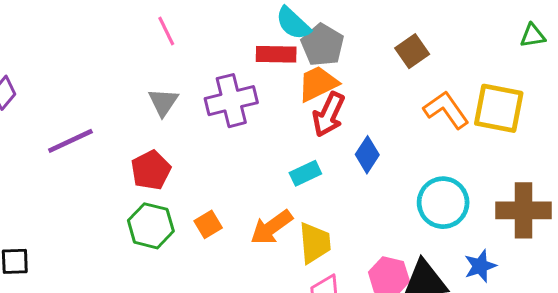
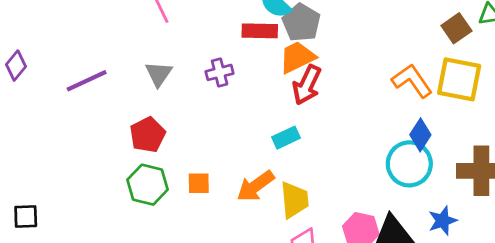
brown square: (412, 51) -> (456, 28), moved
purple cross: (231, 101) -> (220, 72), size x0.6
purple line: (70, 141) -> (87, 81), moved
blue diamond: (367, 155) -> (420, 135), moved
orange square: (208, 224) -> (199, 183), turned 30

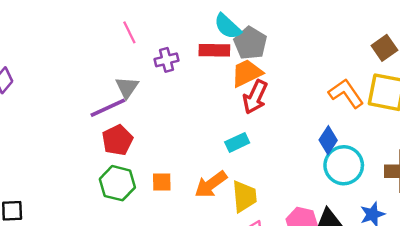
purple cross: (220, 72) -> (166, 60), moved
purple line: (87, 81) -> (108, 108), moved
blue diamond: (420, 135) -> (328, 140), moved

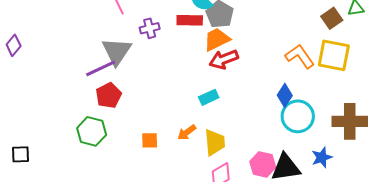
gray triangle: (127, 87) -> (117, 51), size x1.5
red arrow: (255, 97) -> (224, 59), turned 44
orange square: (162, 182) -> (150, 140), moved
green hexagon: (117, 183) -> (92, 131), moved
orange arrow: (211, 184) -> (187, 132), size x0.7

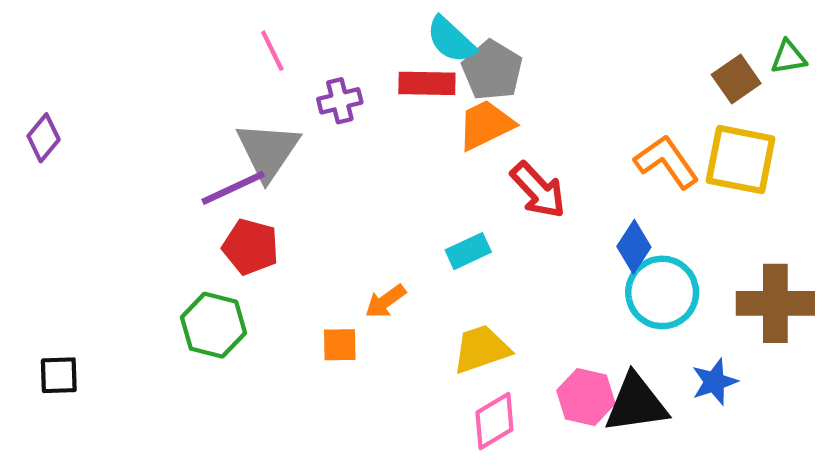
red arrow: (224, 59) -> (538, 190), moved, turned -112
red pentagon: (109, 95) -> (250, 247), turned -30
orange arrow: (187, 132) -> (386, 301), moved
yellow trapezoid: (215, 142) -> (481, 349), turned -104

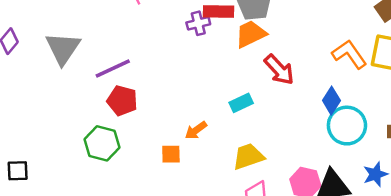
purple cross: (340, 101) -> (198, 23), moved
gray triangle: (268, 151) -> (63, 48), moved

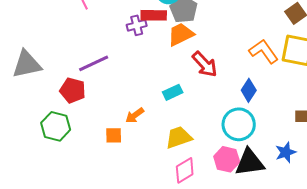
gray triangle: (63, 48) -> (27, 64), moved, turned 44
purple line: (113, 68) -> (94, 63), moved
cyan circle: (347, 126) -> (239, 124), moved

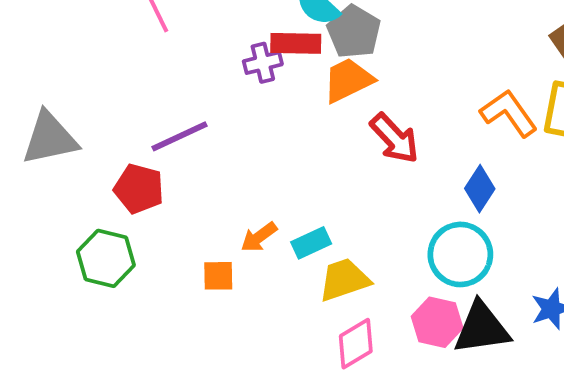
cyan rectangle: (173, 92) -> (311, 243), moved

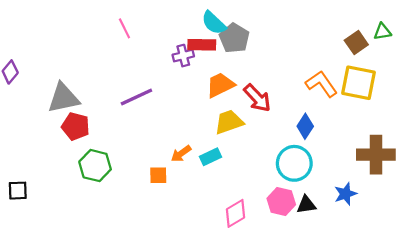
orange trapezoid: (348, 80) -> (220, 85), moved
red pentagon: (139, 189) -> (75, 126), moved
yellow trapezoid: (344, 280) -> (229, 122), moved
black triangle: (482, 328) -> (306, 205), size x0.6

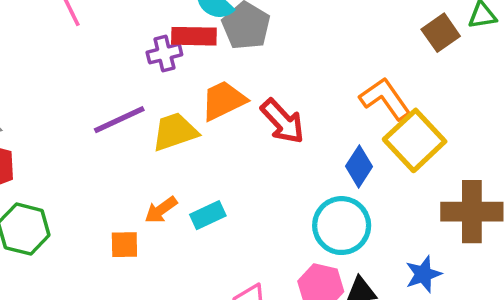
yellow square: (359, 83) -> (415, 140), moved, turned 36
purple line: (136, 97) -> (119, 120), moved
yellow trapezoid: (229, 122) -> (175, 132), moved

